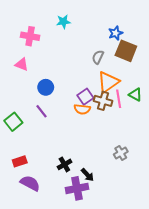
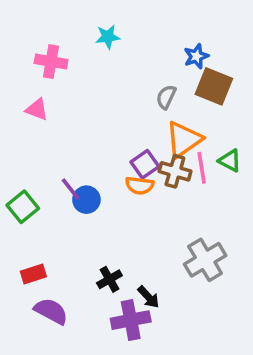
blue circle: (46, 87) -> (86, 200), moved
gray cross: (121, 153) -> (205, 260), size x1.6

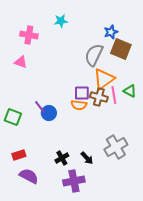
gray semicircle: (166, 97) -> (94, 55), size x1.6
purple square: (145, 164) -> (82, 93), turned 35
green square: (23, 207) -> (13, 117), turned -30
black arrow: (148, 297) -> (87, 158), moved

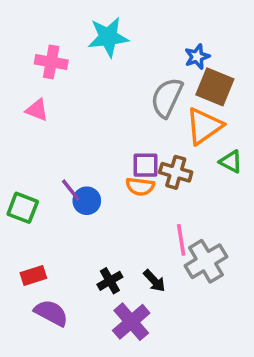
cyan star: (61, 21) -> (108, 37), size x1.6
orange triangle: (104, 79) -> (204, 126), moved
pink line: (114, 95) -> (181, 240), moved
purple cross: (74, 181) -> (131, 322), turned -30

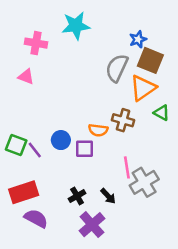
purple square: (145, 165) -> (84, 149), moved
purple line: (71, 190) -> (35, 150), moved
red rectangle: (33, 275) -> (24, 192), size x1.6

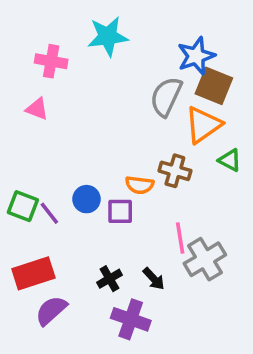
blue star: (138, 39) -> (196, 56), size x1.5
purple semicircle: (36, 218) -> (51, 310), turned -70
purple cross: (92, 225) -> (131, 319), turned -30

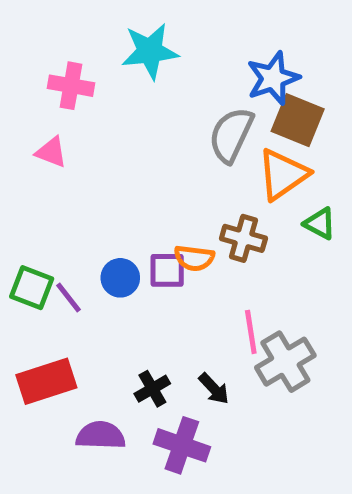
purple square: (120, 211) -> (167, 270), moved
purple semicircle: (51, 310) -> (101, 435), moved, turned 44

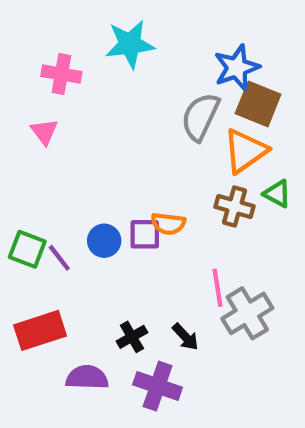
pink triangle: (51, 152) -> (44, 132), turned 32
brown cross: (243, 238) -> (235, 207), moved

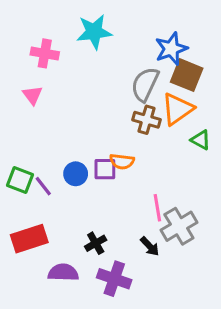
brown cross: (235, 207) -> (147, 120), moved
black arrow: (185, 337) -> (150, 246), moved

